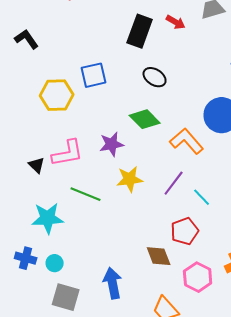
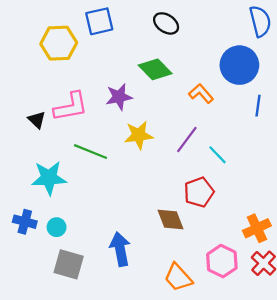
orange L-shape: (187, 141) -> (201, 94), size x0.7
pink hexagon: (198, 277) -> (222, 261), moved

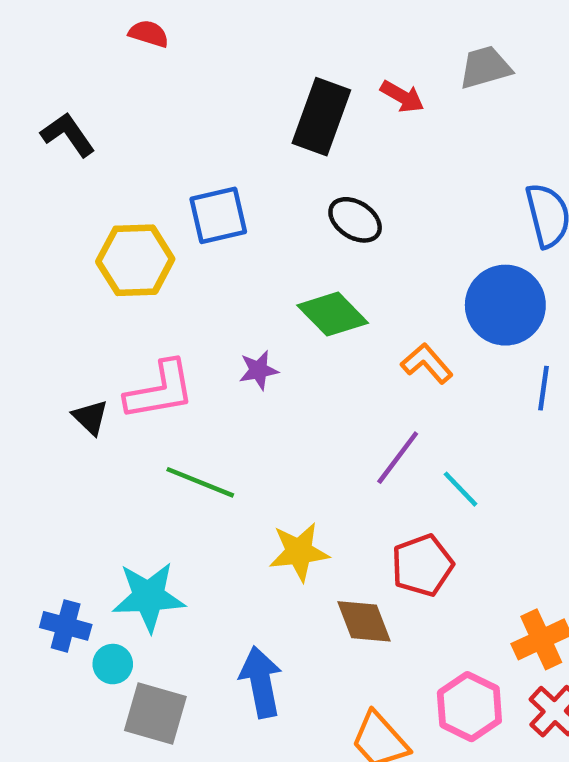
purple star: (119, 97) -> (259, 370), size x0.7
yellow star: (139, 135) -> (299, 552), moved
cyan star: (49, 178) -> (149, 597), moved
cyan circle: (57, 227) -> (113, 664), moved

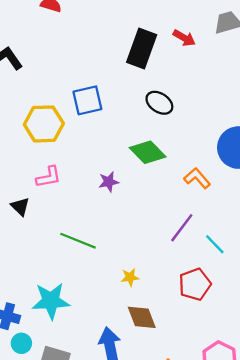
pink L-shape: (160, 390) -> (49, 177), moved, size x0.7
yellow star: (299, 552) -> (130, 277), size x0.6
brown diamond: (364, 621) -> (142, 317), moved
cyan circle: (113, 664) -> (21, 343), moved

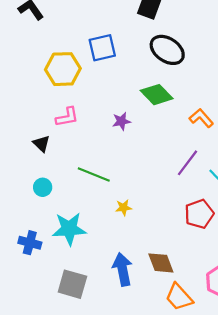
black ellipse: (159, 103) -> (167, 50), size x1.4
yellow star: (130, 277) -> (124, 208), moved
brown diamond: (142, 317) -> (161, 263), moved
cyan circle: (21, 343) -> (43, 187), moved

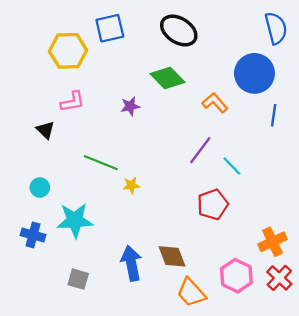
cyan circle: (43, 187) -> (40, 188), moved
yellow star: (124, 208) -> (131, 185), moved
gray square: (72, 284) -> (78, 279), size x0.7

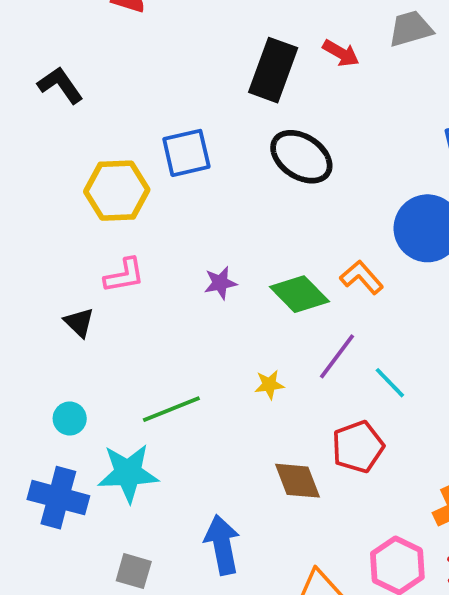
green diamond: (167, 78) -> (299, 294), moved
green line: (101, 163) -> (171, 409), moved, turned -44
yellow star: (131, 185) -> (269, 385), moved
blue cross: (33, 235) -> (58, 498), size x1.4
brown diamond: (172, 256) -> (298, 481), moved

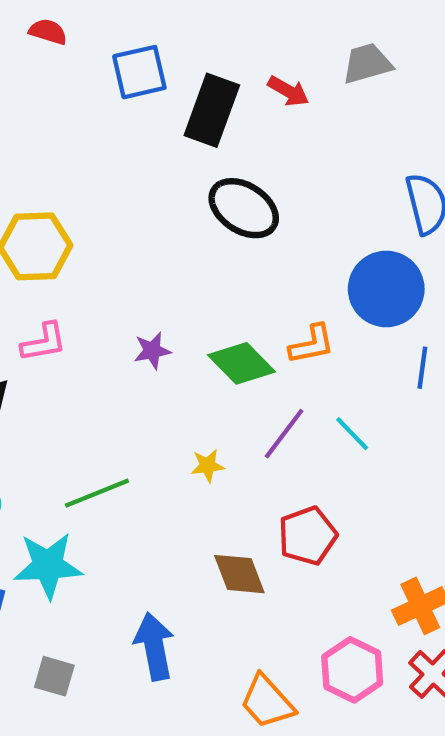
blue square: (186, 153) -> (139, 72), moved
orange L-shape: (362, 277) -> (312, 344), turned 120
cyan line: (390, 383) -> (352, 434), moved

